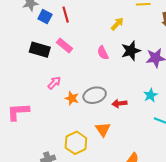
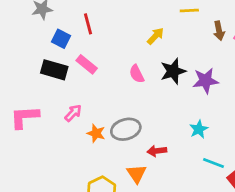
blue square: (45, 17) -> (61, 39), moved
red arrow: (119, 103) -> (157, 151), moved
pink L-shape: (18, 112) -> (25, 117), moved

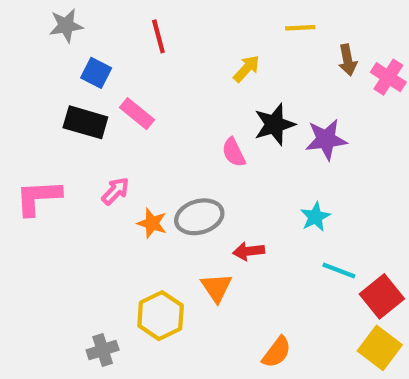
red line: (88, 24) -> (158, 36), moved
pink semicircle: (137, 74) -> (234, 152), moved

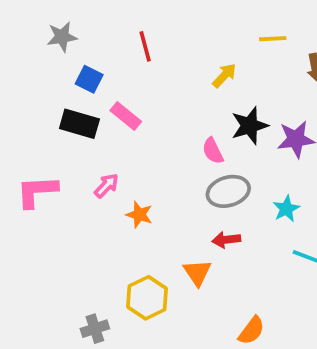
gray ellipse: (199, 217) -> (228, 191), moved

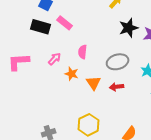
pink semicircle: (213, 151) -> (83, 52), moved, turned 32
orange triangle: (197, 273) -> (94, 83), moved
yellow hexagon: (147, 298) -> (89, 125), moved

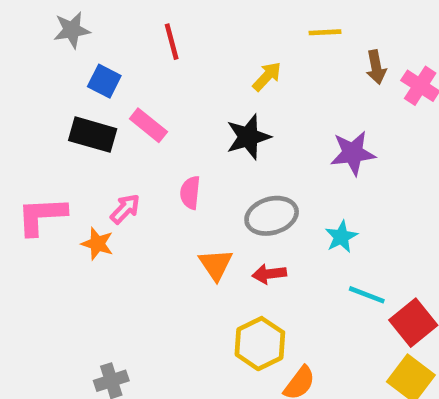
black star: (129, 28) -> (248, 137), moved
orange star: (72, 74) -> (97, 244), moved
yellow hexagon: (89, 125) -> (260, 344), moved

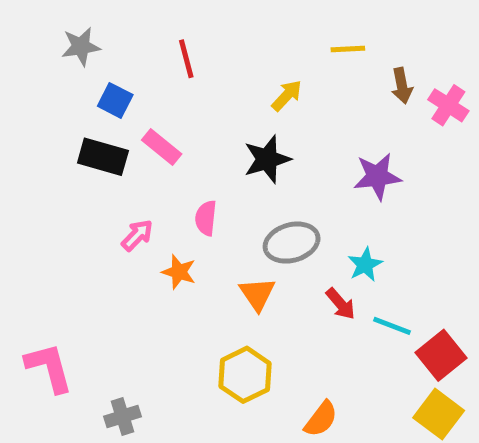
pink L-shape: (42, 216) -> (49, 368), moved, turned 78
orange star: (97, 244) -> (179, 272), moved
orange triangle: (216, 265) -> (257, 294), moved
red arrow: (269, 274) -> (341, 304), moved, turned -124
yellow hexagon: (260, 344) -> (245, 375), moved

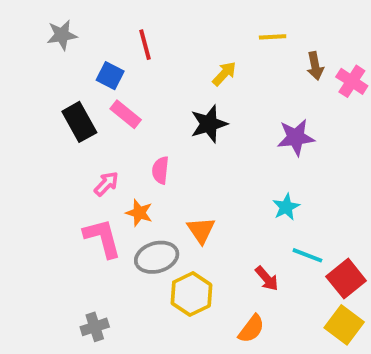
blue square: (115, 100) -> (110, 76), moved
black rectangle: (103, 157) -> (79, 122), turned 45
gray ellipse: (292, 243) -> (157, 257), moved
red arrow: (341, 304) -> (267, 279), moved
pink L-shape: (49, 368) -> (102, 238), moved

